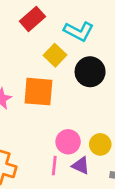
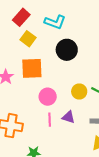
yellow square: (55, 55) -> (28, 39), moved
pink circle: (68, 142) -> (48, 97), moved
yellow circle: (100, 144) -> (79, 92), moved

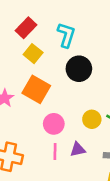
cyan L-shape: (55, 22) -> (66, 35), turned -95
orange square: (32, 68) -> (36, 89), turned 30
purple triangle: (68, 117) -> (78, 149), turned -32

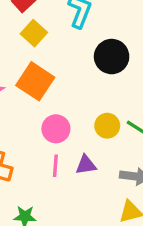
black circle: (79, 69) -> (112, 57), moved

